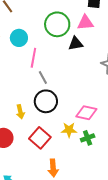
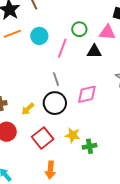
green circle: (57, 24) -> (79, 29), size x0.6
pink line: (33, 58) -> (62, 48), moved
yellow arrow: (20, 112) -> (28, 109), turned 48
pink diamond: (86, 113) -> (87, 94), moved, turned -35

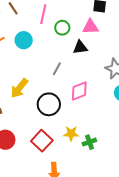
pink line: (62, 48) -> (43, 14), moved
gray line: (56, 79) -> (57, 69), moved, turned 56
yellow arrow: (28, 109) -> (19, 88), moved, size x1.5

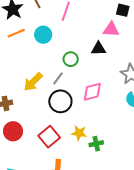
green circle: (62, 28) -> (71, 59), moved
gray line: (57, 69) -> (58, 78), moved

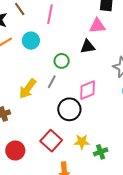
black circle: (60, 101) -> (69, 109), moved
red circle: (13, 131) -> (15, 150), moved
yellow star: (79, 133) -> (82, 142), moved
green cross: (96, 144) -> (101, 152), moved

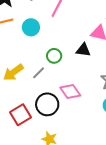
pink diamond: (88, 90) -> (70, 92), turned 60
red square: (51, 141) -> (20, 115), moved

